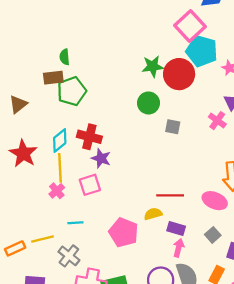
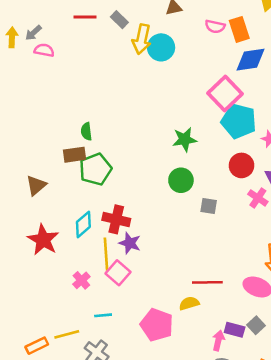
red circle: (179, 74) -> (241, 165), moved, size x0.7
yellow line: (60, 168) -> (106, 254), moved
pink square: (90, 185) -> (118, 273), turned -30
purple rectangle: (176, 228) -> (235, 330), moved

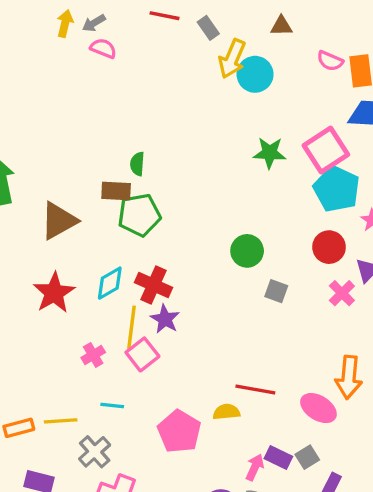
green star: (185, 139) -> (270, 153), moved
brown triangle: (36, 185) -> (59, 221), size x1.4

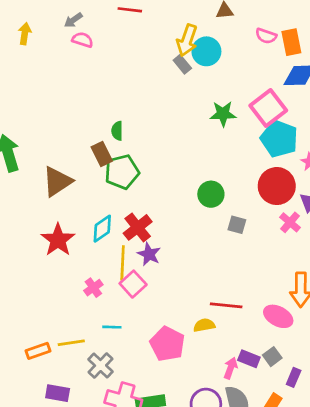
yellow arrow: (65, 24) -> (25, 34), moved
gray rectangle: (208, 28) -> (182, 64), moved
brown rectangle: (116, 191) -> (102, 154), turned 65
red circle: (329, 247) -> (277, 186), size x1.4
red cross: (154, 285) -> (138, 227), turned 32

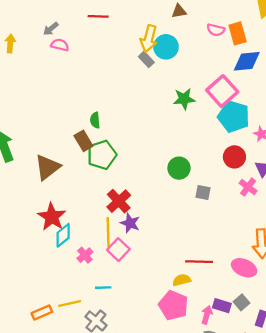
red circle: (277, 186) -> (234, 157), size x0.7
cyan diamond: (102, 229) -> (63, 235), moved
pink pentagon: (167, 344) -> (173, 305), moved

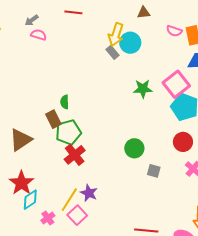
red cross: (119, 201) -> (75, 155), moved
yellow line: (108, 232) -> (69, 200), turned 30

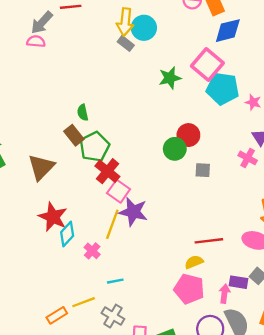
gray arrow: (32, 20) -> (42, 23), moved, size x1.5
red circle: (183, 142) -> (188, 135), moved
purple star: (89, 193) -> (133, 212), size x1.4
pink square: (77, 215) -> (119, 191), moved

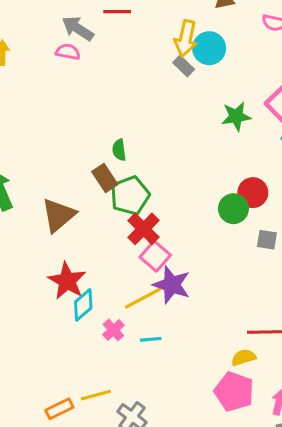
gray arrow: (42, 23) -> (78, 28), turned 75
yellow line: (112, 224) -> (143, 298), turned 36
cyan line: (115, 281) -> (151, 339), moved

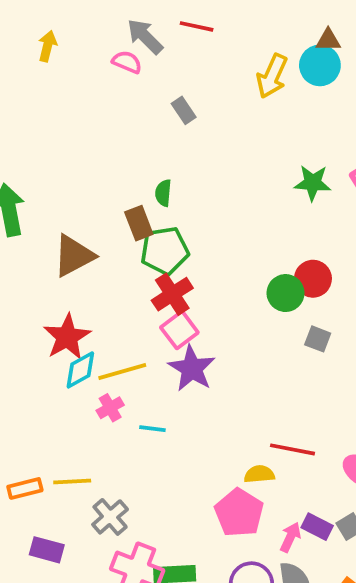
cyan circle: (209, 48) -> (320, 65), moved
gray rectangle: (184, 66) -> (184, 110), moved
yellow line: (143, 298) -> (122, 372), moved

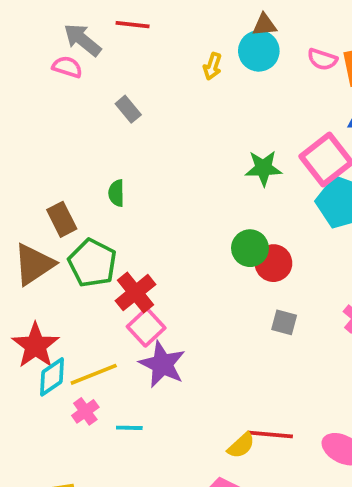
yellow arrow: (272, 76) -> (212, 66), size x0.6
brown rectangle: (139, 223) -> (62, 219), moved
green pentagon: (165, 251) -> (92, 263), moved, turned -30
green circle: (286, 293) -> (250, 248), moved
yellow semicircle: (259, 474) -> (241, 445), moved, turned 148

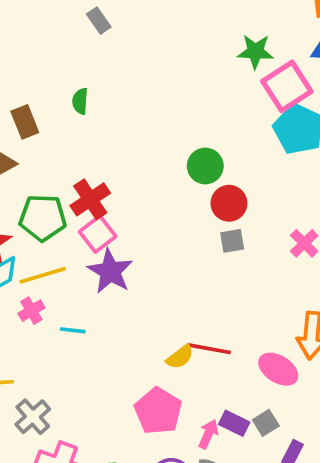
green star: (263, 168) -> (255, 52), moved
green pentagon: (92, 263) -> (43, 218), moved, turned -30
red circle: (273, 263) -> (229, 203), moved
gray square: (284, 322) -> (232, 241), turned -30

